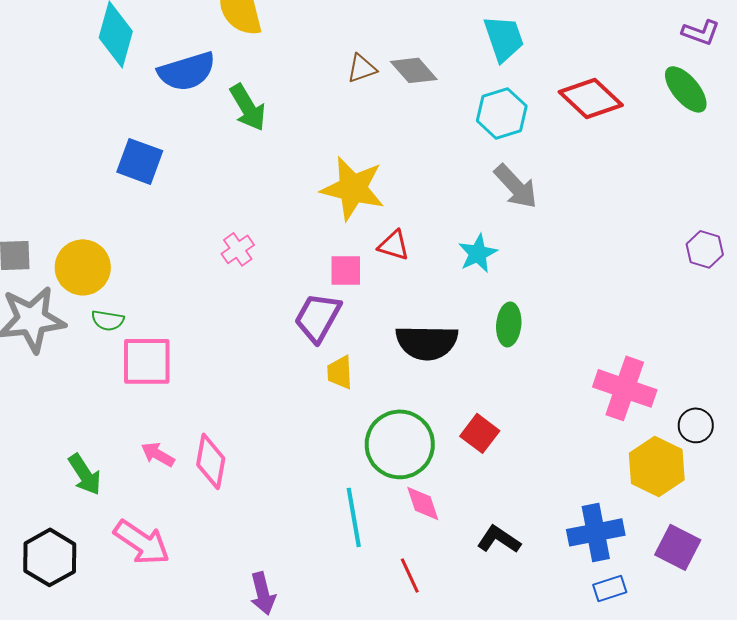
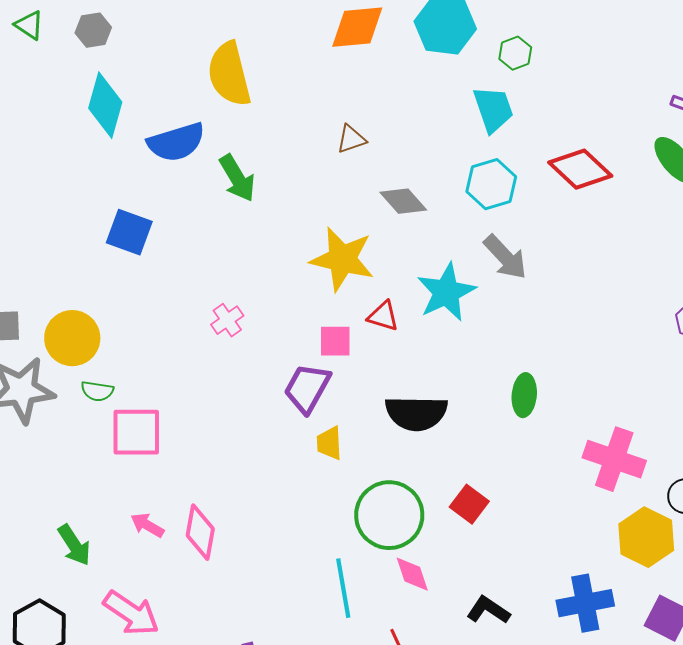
gray diamond: (414, 70) -> (403, 201), moved
cyan star: (478, 253) -> (446, 292), moved, size x1.5
green ellipse: (509, 324) -> (524, 395), moved

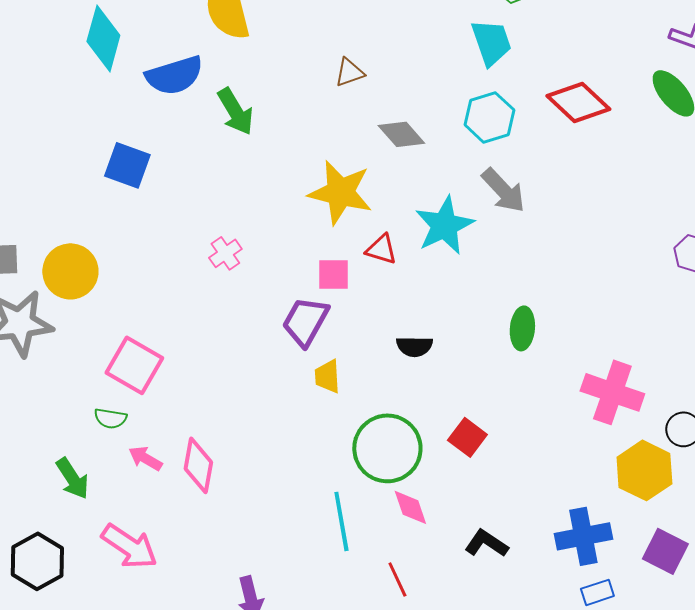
green semicircle: (97, 391) -> (110, 418), moved
black semicircle: (416, 413) -> (414, 346), size x0.6
pink square: (136, 432) -> (134, 365), turned 30

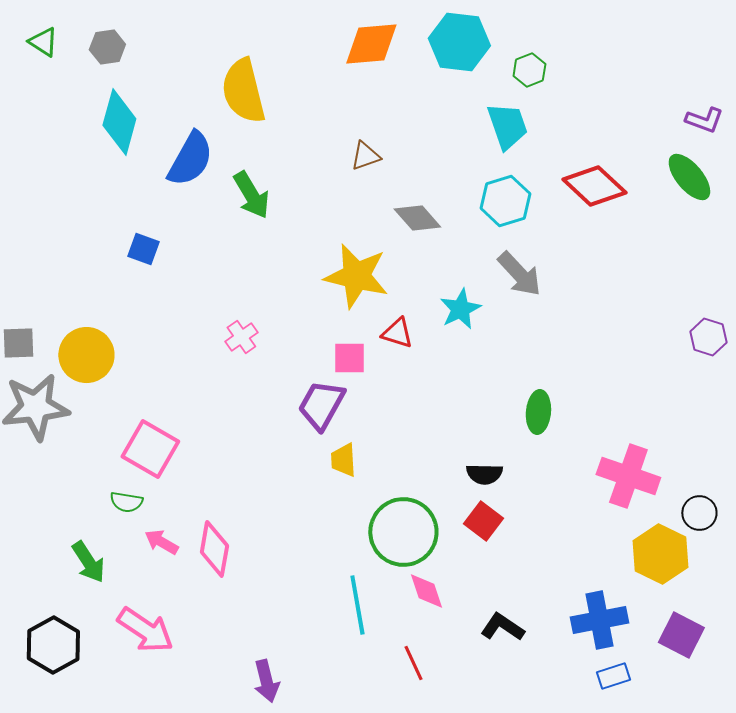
blue semicircle: (174, 75) -> (190, 159), turned -44
blue square: (127, 165) -> (143, 249), size x0.7
cyan star: (444, 225) -> (460, 309), size x0.7
black semicircle: (414, 346) -> (484, 474), moved

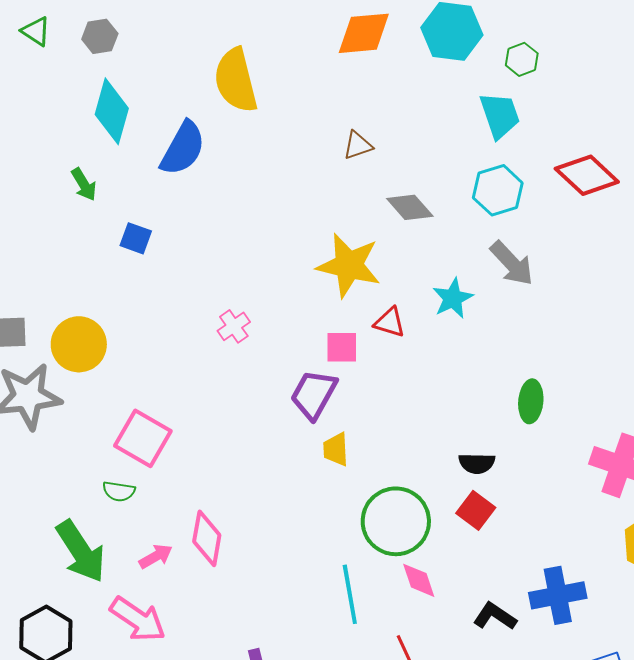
green arrow: (251, 195) -> (84, 184), moved, size x0.7
pink arrow: (161, 542) -> (156, 556), moved, turned 120
green arrow: (88, 562) -> (81, 551), size x1.5
blue cross: (599, 620) -> (558, 595), moved

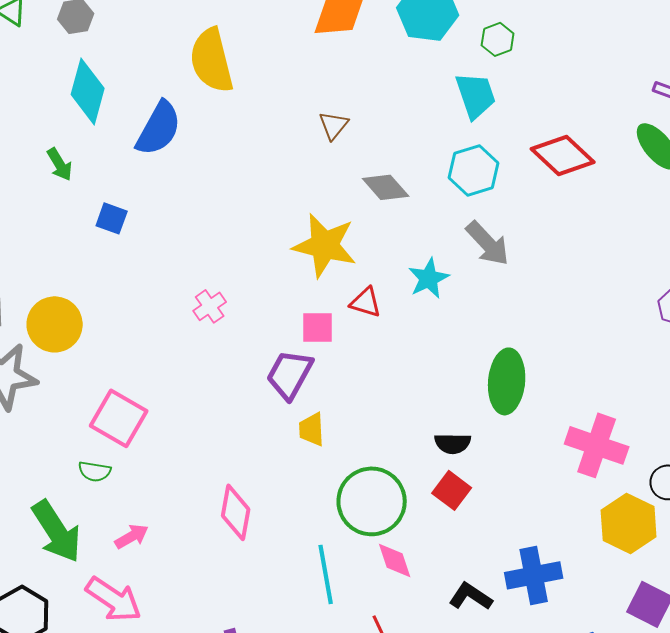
brown triangle: (358, 145) -> (334, 125), turned -32
green ellipse: (531, 401) -> (507, 381), size x1.5
pink diamond: (207, 538) -> (236, 512), moved

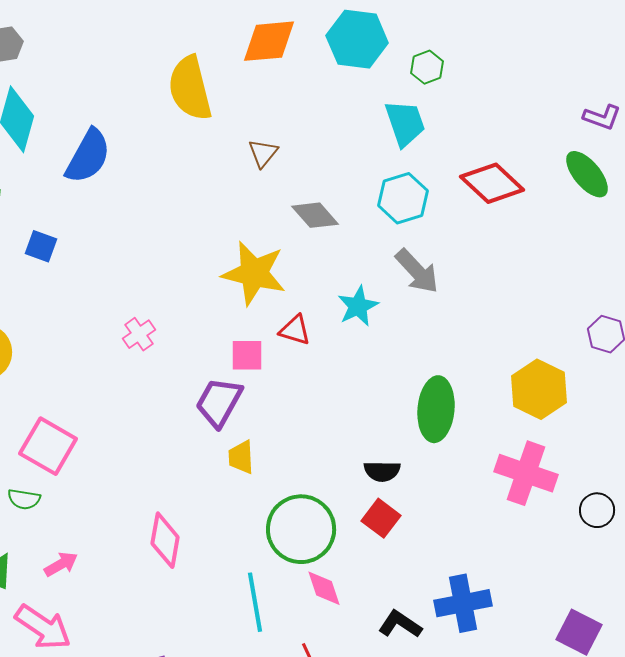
yellow semicircle: (212, 60) -> (190, 88), moved
yellow hexagon: (629, 523) -> (539, 389), moved

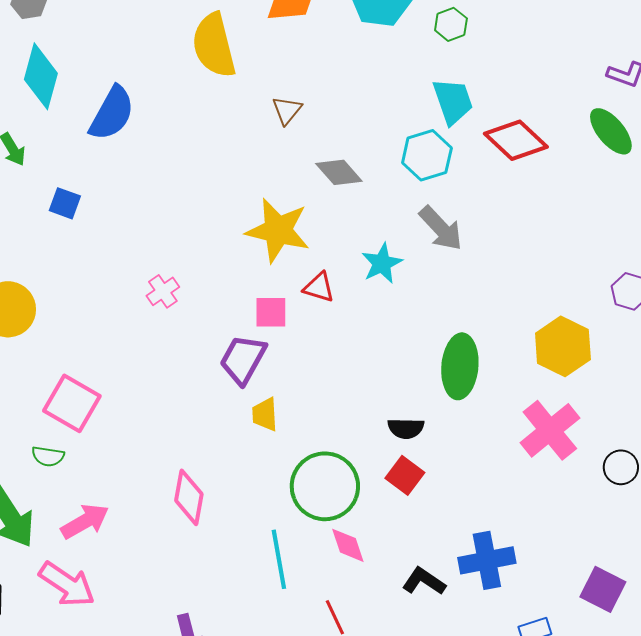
cyan trapezoid: (405, 123) -> (453, 101), moved
pink cross: (526, 473) -> (550, 430), turned 32
pink arrow: (61, 564) -> (85, 521), size x1.4

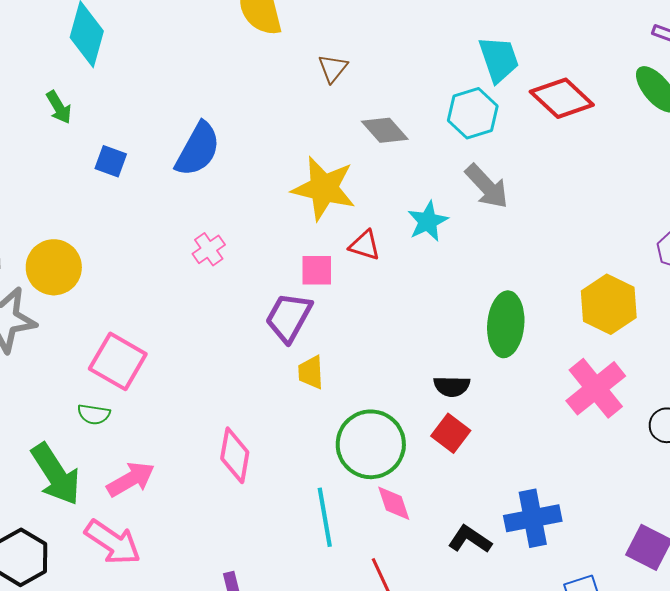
blue semicircle: (112, 113) -> (198, 149), moved

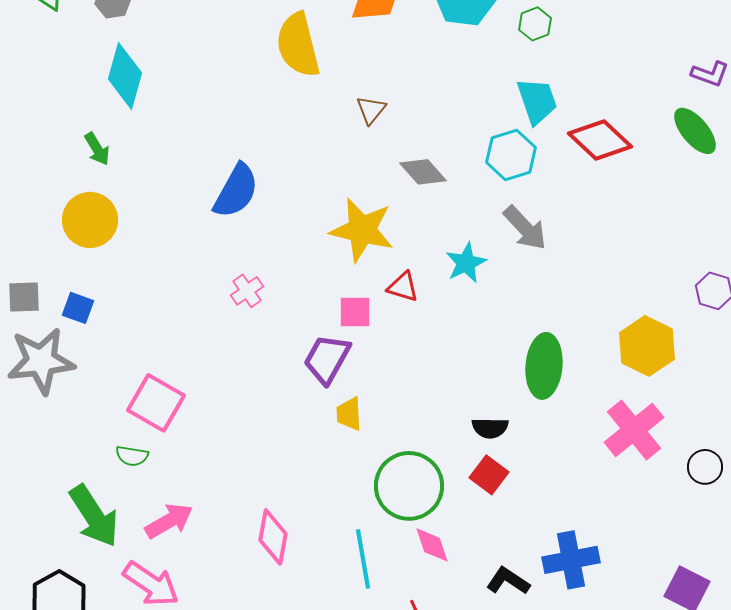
blue square: (111, 161) -> (78, 308), moved
yellow circle: (54, 267) -> (90, 220), moved
pink diamond: (235, 455) -> (273, 537), moved

